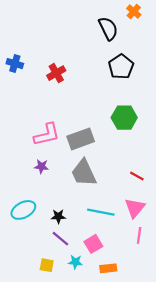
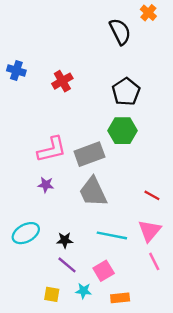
black pentagon: (121, 67) -> (126, 92), moved
green hexagon: (124, 118) -> (122, 131), moved
pink line: (139, 235) -> (154, 261), turned -35

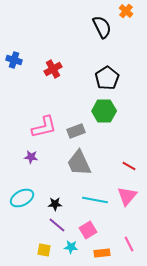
gray rectangle: (89, 154) -> (76, 131), size x0.7
purple star: (46, 185) -> (31, 157), moved
pink line: (154, 261) -> (129, 244), moved

